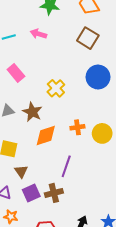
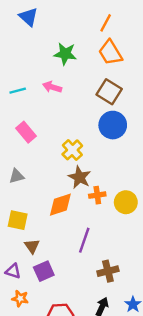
blue circle: (98, 77) -> (113, 125), moved
brown star: (32, 112) -> (79, 177), moved
brown cross: (54, 193) -> (108, 271), moved

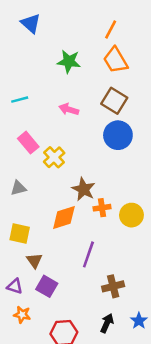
pink arrow: (52, 87) -> (69, 109), moved
yellow cross: (72, 150) -> (54, 157), moved
purple square: (44, 271) -> (47, 286), turned -36

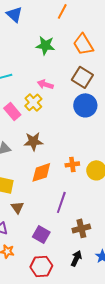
orange line: (111, 29) -> (62, 11), moved
yellow cross: (54, 157) -> (33, 102), moved
brown star: (84, 189) -> (33, 141), moved, turned -30
purple square: (47, 286) -> (41, 234), moved

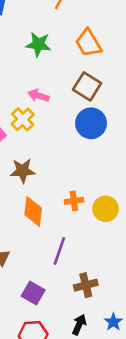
orange diamond: (41, 172) -> (33, 211), turned -65

